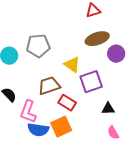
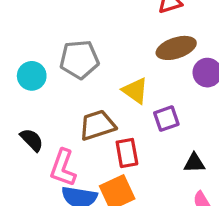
purple square: (91, 82) -> (166, 119), size x0.7
red rectangle: (67, 103) -> (127, 153), turned 48

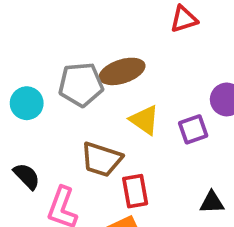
brown ellipse: (176, 48) -> (122, 71), moved
purple square: (166, 119) -> (193, 129), moved
brown trapezoid: (97, 125) -> (101, 159), turned -144

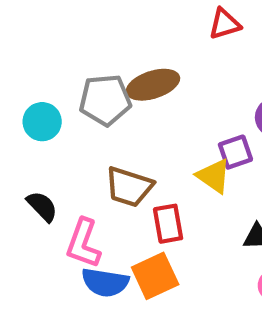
yellow triangle: (144, 120) -> (214, 176), moved

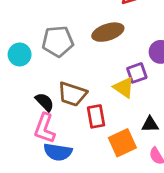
brown ellipse: (153, 85) -> (108, 32), moved
black semicircle: (42, 206) -> (45, 102), moved
orange square: (155, 276) -> (122, 143), moved

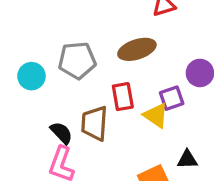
brown trapezoid: (72, 94) -> (94, 123), turned 76
red rectangle: (96, 116) -> (123, 97), moved

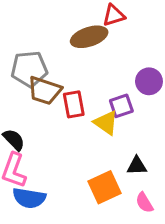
brown ellipse: (137, 49) -> (89, 37), moved
brown trapezoid: (94, 123) -> (45, 91), moved, turned -76

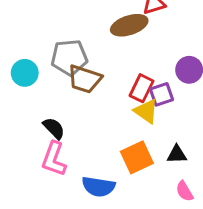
red rectangle: (74, 104) -> (142, 88), moved, turned 36
orange square: (104, 187) -> (137, 157), moved
blue semicircle: (29, 198) -> (98, 187), moved

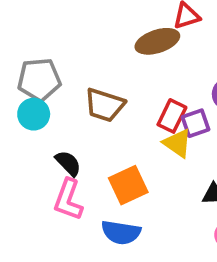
gray pentagon: (69, 58) -> (39, 80), moved
cyan circle: (25, 73) -> (34, 114), moved
orange square: (137, 157) -> (128, 185), moved

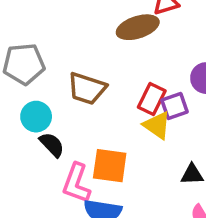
cyan circle: (34, 114) -> (36, 117), moved
orange square: (128, 185) -> (110, 166), turned 33
pink L-shape: (68, 200) -> (76, 183), moved

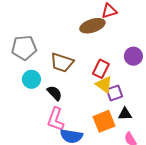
purple square: (174, 106) -> (114, 93), moved
black semicircle: (52, 145) -> (55, 93), moved
orange square: (110, 166) -> (104, 121), moved, turned -30

